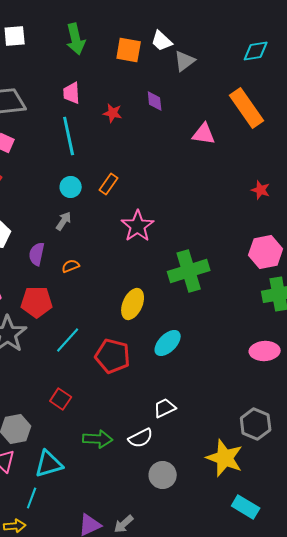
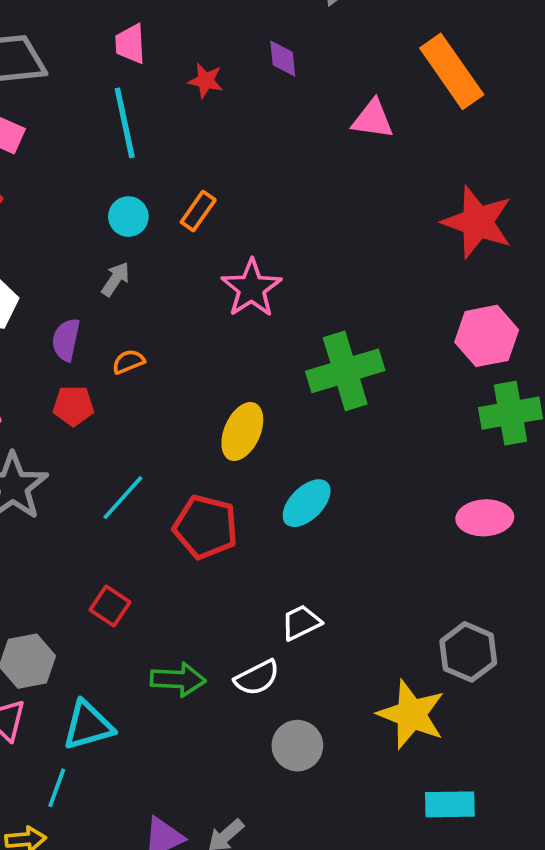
red star: (261, 190) -> (477, 222), size x2.0
red pentagon: (37, 302) -> (73, 406), moved, size x0.7
cyan rectangle: (246, 507) -> (450, 804), turned -32

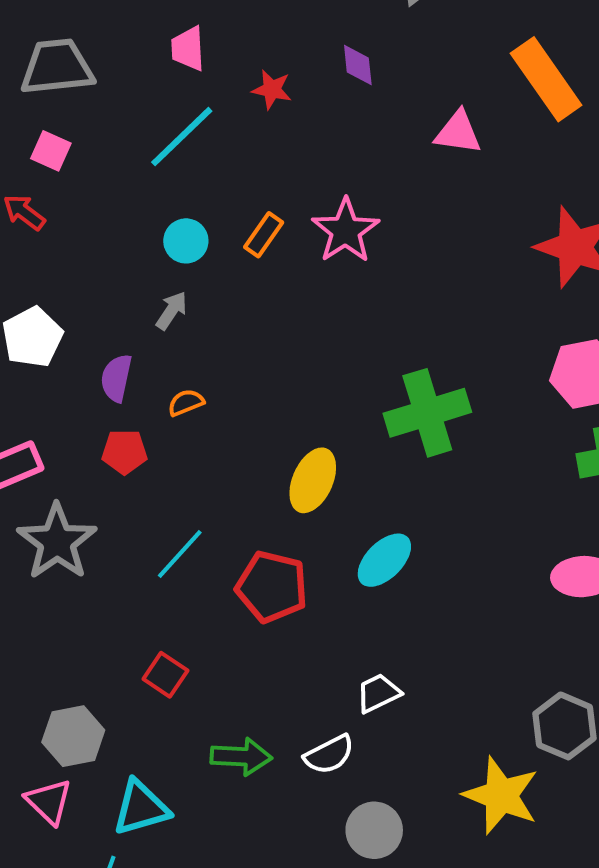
cyan line: (125, 123) -> (182, 137), turned 58
pink star: (251, 288) -> (346, 231), moved

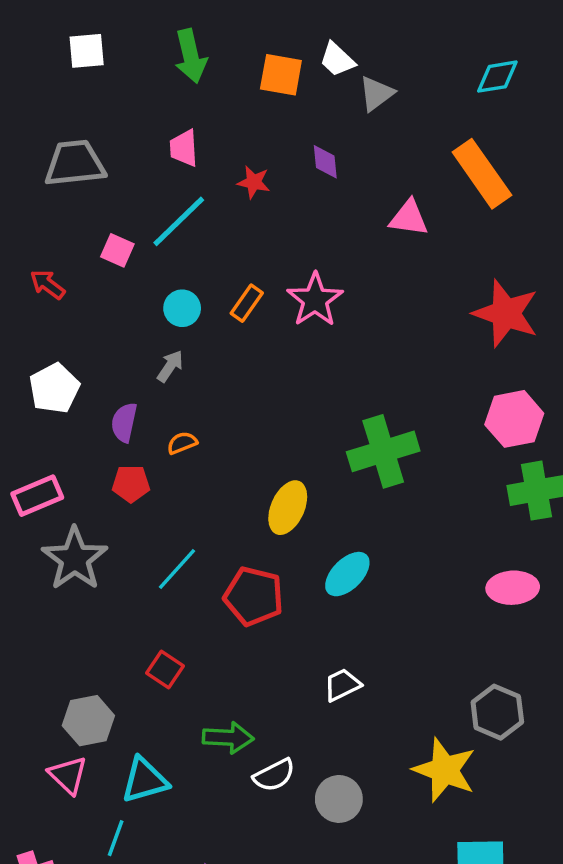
pink square: (51, 151) -> (117, 250), moved
white semicircle: (329, 755) -> (274, 775), moved

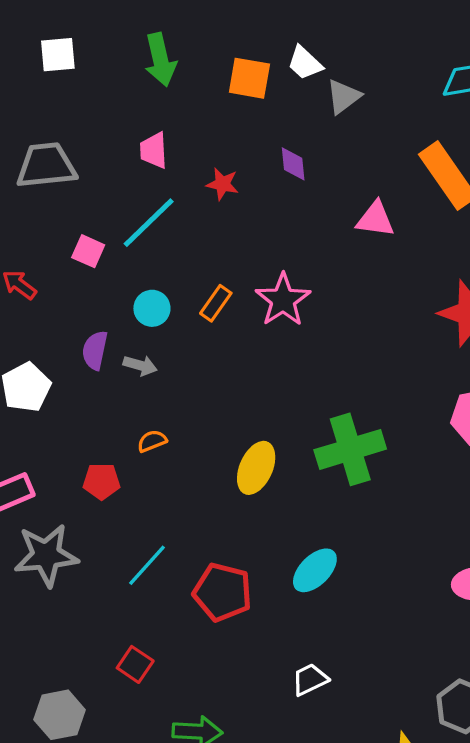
gray arrow: (170, 366) -> (140, 365), turned 72
purple semicircle: (124, 422) -> (95, 350), moved
yellow ellipse: (288, 508) -> (256, 468), moved
gray star: (75, 559) -> (46, 555), turned 30

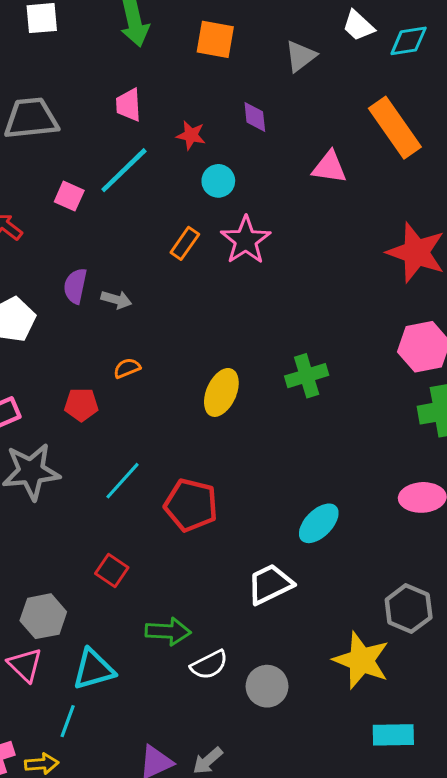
white trapezoid: (305, 63) -> (358, 26), moved
cyan circle: (152, 308) -> (218, 181), moved
green cross: (350, 449) -> (307, 376), size x0.7
cyan ellipse: (315, 570) -> (319, 523), moved
white trapezoid: (310, 680) -> (270, 584), size x1.4

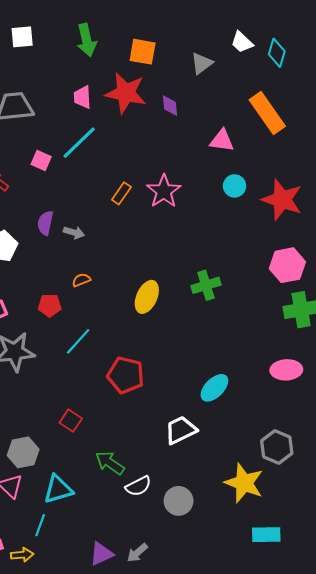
cyan diamond: (409, 41) -> (277, 53), turned -64
red star: (191, 135) -> (126, 93), moved, size x2.0
cyan circle: (218, 181) -> (235, 186), moved
cyan line: (122, 481) -> (78, 341), moved
green arrow: (168, 631) -> (110, 463), turned -148

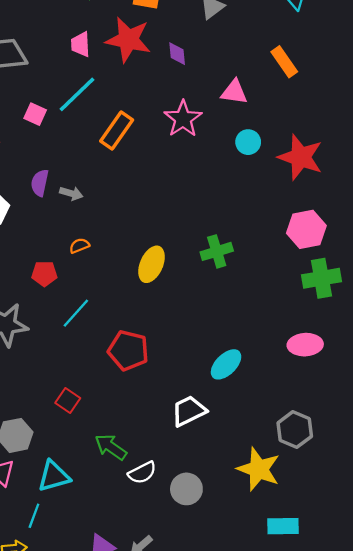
orange rectangle: (267, 113) -> (284, 62), size x0.7
pink star: (164, 191) -> (183, 119), moved
orange rectangle: (121, 193) -> (117, 130), moved, size x1.5

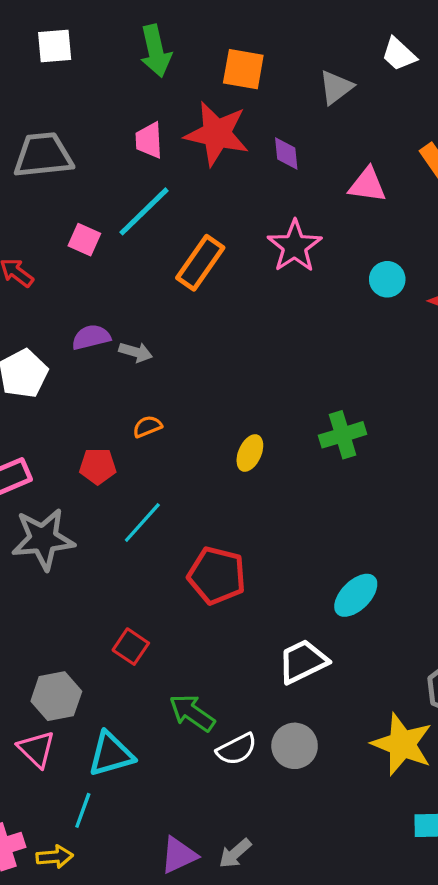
pink triangle: (234, 92) -> (367, 185), moved
purple semicircle: (40, 183) -> (91, 337), turned 64
yellow ellipse: (152, 264) -> (250, 453), size x0.7
gray circle: (186, 489) -> (295, 746), moved

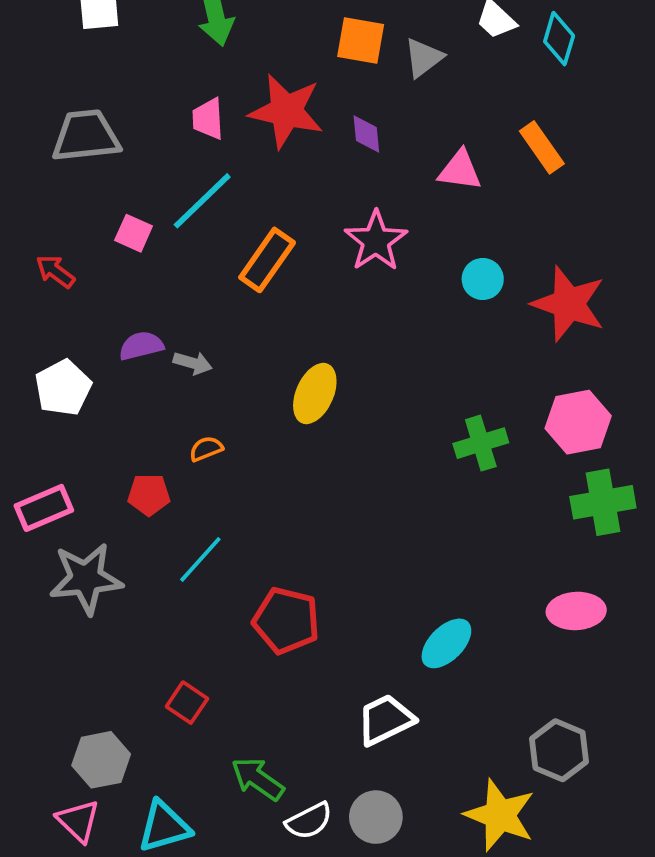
orange square: (243, 69) -> (361, 41), moved
green cross: (343, 435) -> (481, 443), moved
yellow ellipse: (250, 453) -> (315, 393), moved, size x1.4

